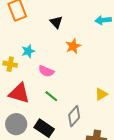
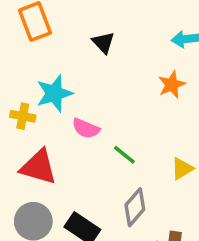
orange star: (73, 46) -> (172, 85), moved
cyan star: (28, 51) -> (54, 93), size x1.5
green line: (51, 96) -> (124, 155), moved

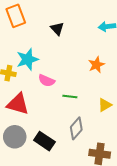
orange star: (172, 85) -> (96, 65), moved
green line: (124, 155) -> (70, 97), turned -32

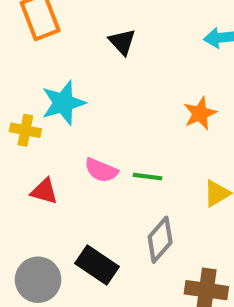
pink semicircle: (47, 81) -> (101, 170), moved
red triangle: (18, 104) -> (44, 191), size x0.6
gray circle: (15, 137) -> (38, 280), moved

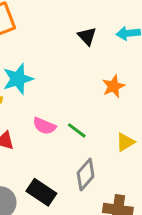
black triangle: (122, 42) -> (87, 36), moved
green line: (147, 177) -> (77, 130), turned 30

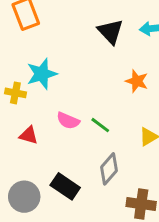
black triangle: (87, 36) -> (110, 32), size x1.4
orange star: (114, 86) -> (137, 81), turned -30

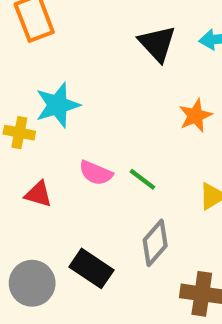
orange star: (137, 81) -> (195, 116), turned 30

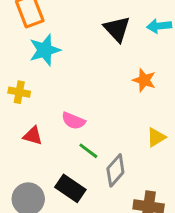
cyan star: (58, 105) -> (45, 50), moved
orange star: (195, 116) -> (144, 80), turned -30
green line: (142, 179) -> (88, 151), moved

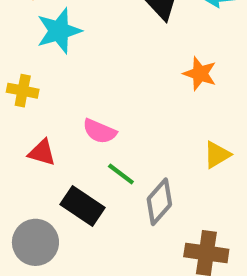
black rectangle: (70, 188) -> (82, 206), moved

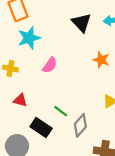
pink semicircle: (100, 131) -> (50, 65), moved, turned -77

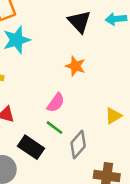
orange star: (101, 60) -> (75, 66), moved
pink semicircle: (50, 65) -> (56, 103), moved

